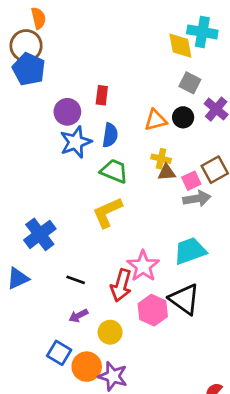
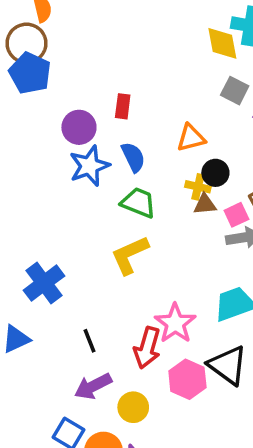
black circle: (183, 117) -> (215, 173), moved
blue semicircle: (110, 135) -> (133, 157), turned -35
black line: (76, 280) -> (89, 341), turned 48
purple arrow: (78, 316) -> (93, 386), size x1.5

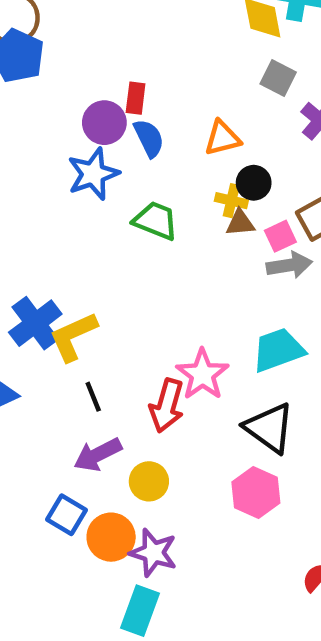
purple circle: (79, 127) -> (104, 123), moved
blue semicircle: (133, 157) -> (149, 138), moved
yellow L-shape: (130, 255) -> (73, 337), moved
pink hexagon: (187, 379) -> (256, 493), moved

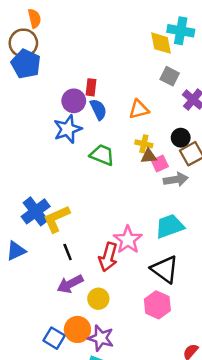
black circle: (254, 183) -> (181, 138), moved
pink square: (280, 236) -> (160, 164), moved
blue square: (66, 515) -> (54, 338), moved

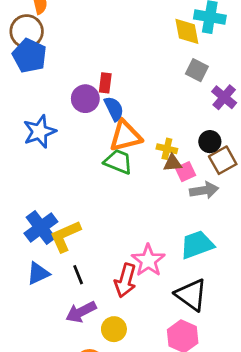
orange triangle: (139, 109) -> (125, 136), moved, size x1.4
blue star: (68, 129) -> (39, 132), moved
blue triangle: (16, 251) -> (38, 273), moved

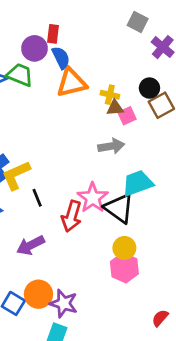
green trapezoid: (118, 162) -> (20, 75), moved
gray arrow: (204, 190) -> (111, 146), moved
black line: (78, 275) -> (37, 198), moved
black triangle: (191, 295) -> (119, 208), moved
yellow circle: (114, 329) -> (124, 248), moved

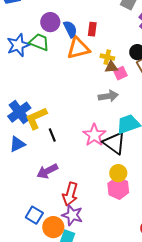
red rectangle: (53, 34) -> (92, 29), moved
red arrow: (72, 216) -> (70, 194), moved
orange circle: (38, 294) -> (53, 227), moved

